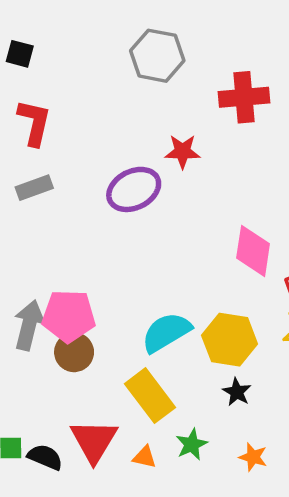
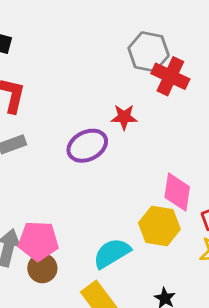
gray hexagon: (157, 56) -> (149, 52), moved
red cross: (244, 97) -> (170, 76), turned 30
yellow hexagon: (230, 340) -> (159, 226), moved

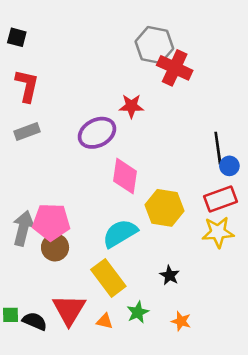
pink diamond: (177, 192) -> (125, 176), moved

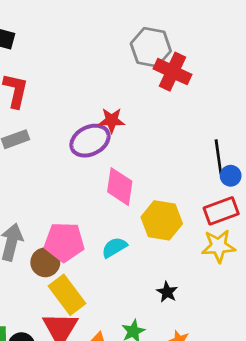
red star: (131, 106) -> (112, 120), moved
pink pentagon: (51, 222) -> (64, 242), moved
cyan semicircle: (120, 233) -> (114, 247), size x0.7
yellow rectangle: (108, 278) -> (67, 295), moved

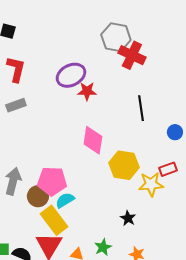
purple ellipse: (90, 141) -> (71, 75), moved
black line: (218, 157) -> (141, 108), moved
red rectangle: (221, 211) -> (168, 169), moved, size x0.7
yellow star: (218, 246) -> (151, 184), moved
cyan semicircle: (114, 247) -> (65, 200), moved

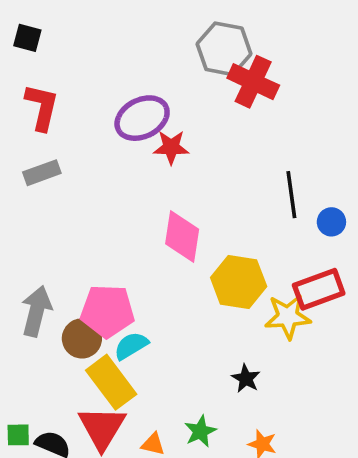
black line: (141, 108) -> (291, 195), moved
red rectangle: (168, 169) -> (319, 289), size x1.5

